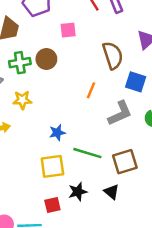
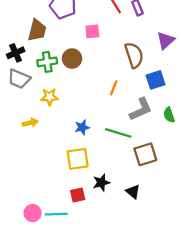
blue square: (136, 82) -> (155, 80), turned -36
green line: (87, 153) -> (118, 133), moved
black triangle: (112, 192) -> (133, 192), moved

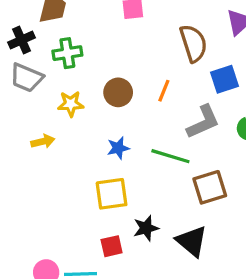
brown circle: (72, 59) -> (118, 92), moved
black triangle: (133, 192) -> (192, 241), size x1.5

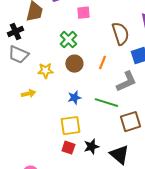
green cross: (67, 53) -> (68, 40), moved, turned -36
red square: (112, 246) -> (68, 148), moved, turned 32

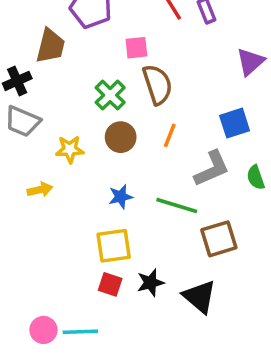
brown semicircle: (120, 34) -> (157, 84), moved

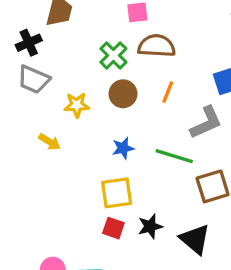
brown semicircle: (157, 84) -> (157, 46), turned -69
yellow arrow: (40, 190) -> (50, 142), turned 45

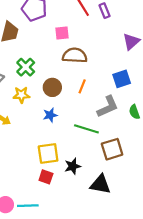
green cross: (113, 55) -> (26, 67), moved
blue star: (123, 148) -> (50, 115), moved
black star: (150, 226) -> (73, 166), moved
black triangle: (195, 239) -> (100, 184), turned -30

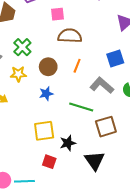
gray L-shape: (108, 107) -> (102, 85), turned -115
red square: (46, 177) -> (49, 162), moved
black triangle: (100, 184) -> (95, 161), turned 45

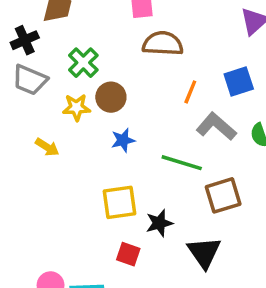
orange line: (77, 66) -> (190, 92), moved
brown circle: (48, 67) -> (111, 97), moved

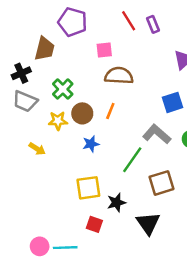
orange line: (190, 92) -> (110, 111), moved
green line: (182, 163) -> (132, 160), turned -72

